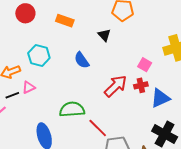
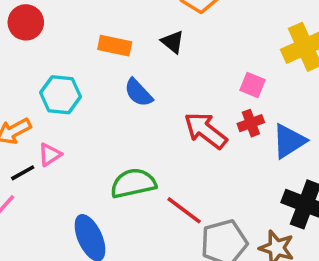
orange rectangle: (65, 21) -> (115, 46), moved
red arrow: (116, 86) -> (206, 130), turned -90

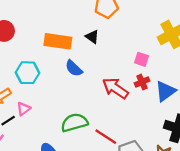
orange rectangle: (115, 46) -> (58, 41), size x1.4

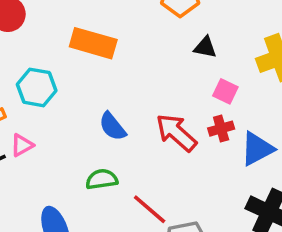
black triangle: (92, 37) -> (205, 47), moved, turned -32
blue semicircle: (74, 68) -> (112, 126), moved
green semicircle: (74, 123) -> (102, 179), size x0.7

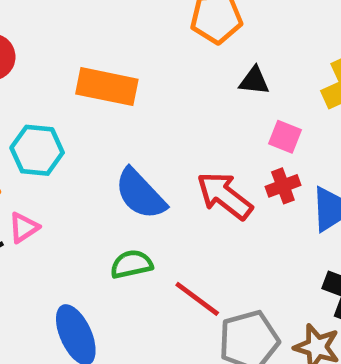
blue semicircle: (112, 126) -> (140, 194), size x1.4

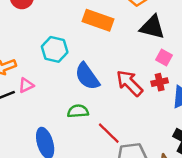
black triangle: (254, 81) -> (152, 27), size x1.6
orange rectangle: (107, 87) -> (98, 20), moved
cyan hexagon: (37, 150) -> (55, 49), moved

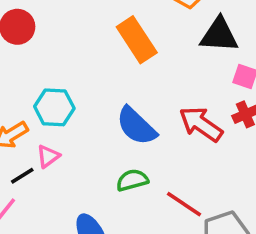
orange rectangle: (98, 20) -> (137, 40), turned 48
cyan hexagon: (55, 49) -> (54, 107), moved

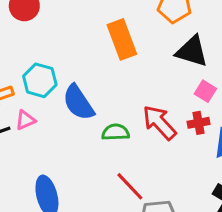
blue semicircle: (136, 126) -> (78, 103), moved
green semicircle: (132, 180) -> (116, 132), moved

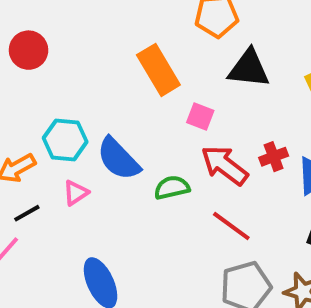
pink square: (205, 91) -> (200, 116), moved
pink triangle: (25, 120) -> (76, 193), moved
red line: (130, 186) -> (231, 226), moved

